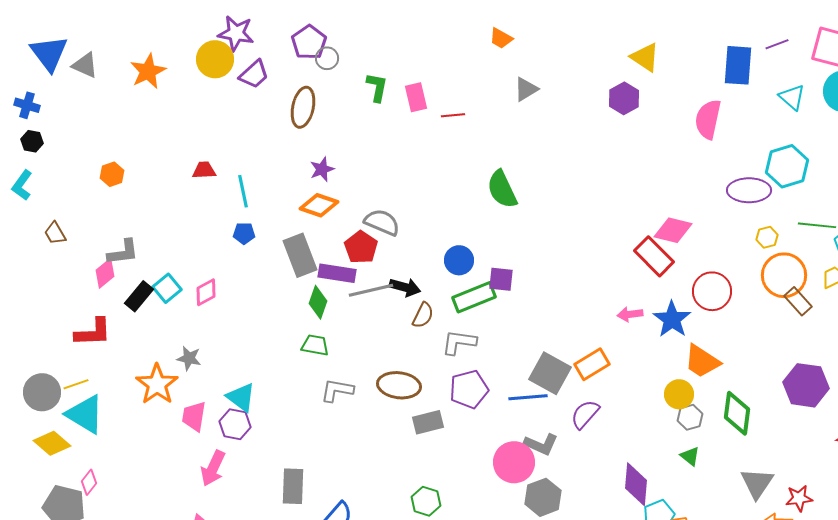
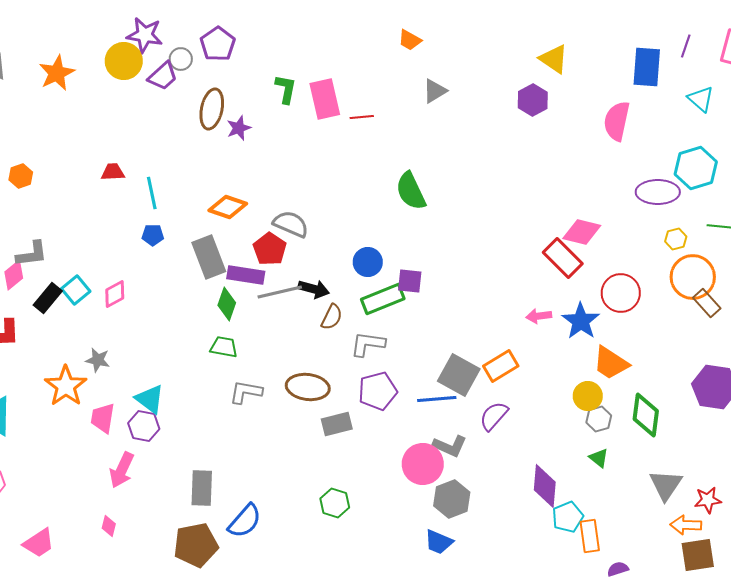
purple line: (777, 44) -> (686, 46), turned -50
gray circle: (327, 58) -> (181, 59), moved
pink rectangle: (416, 97) -> (325, 99), size x1.4
purple star: (322, 169) -> (239, 128), moved

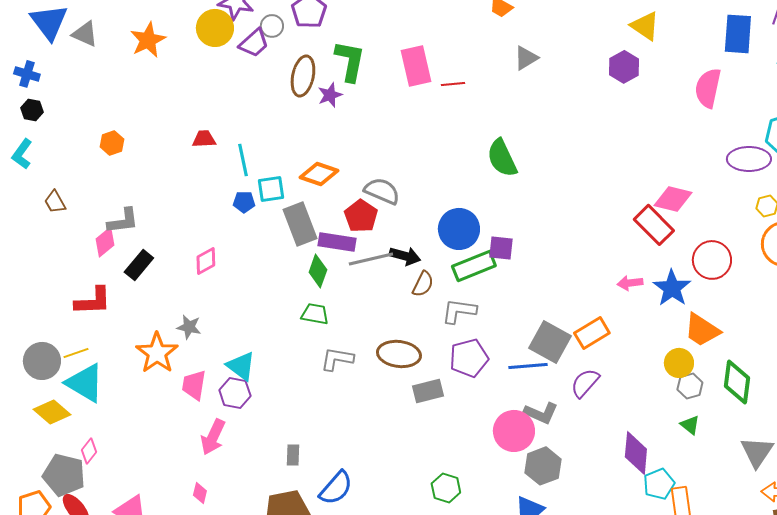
green L-shape: (286, 89) -> (350, 61), moved, size x1.4
blue circle: (368, 262) -> (459, 229), size x1.4
cyan square: (76, 290) -> (271, 189), moved, turned 32
gray rectangle: (202, 488) -> (293, 455), size x0.6
green hexagon: (335, 503) -> (446, 488), moved

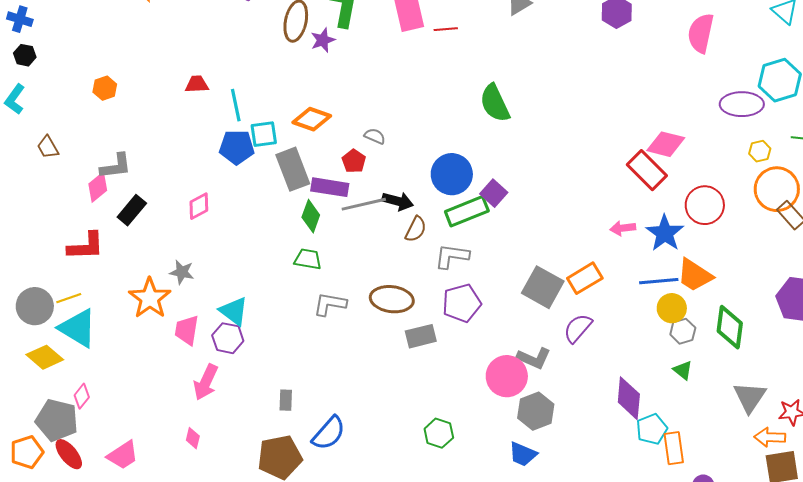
gray semicircle: (382, 191) -> (375, 136), size x0.6
blue pentagon: (244, 202) -> (237, 147), size x1.6
red pentagon: (361, 216) -> (354, 161), size x0.7
purple square: (501, 248) -> (494, 193), turned 36
blue line: (528, 366) -> (659, 281), moved

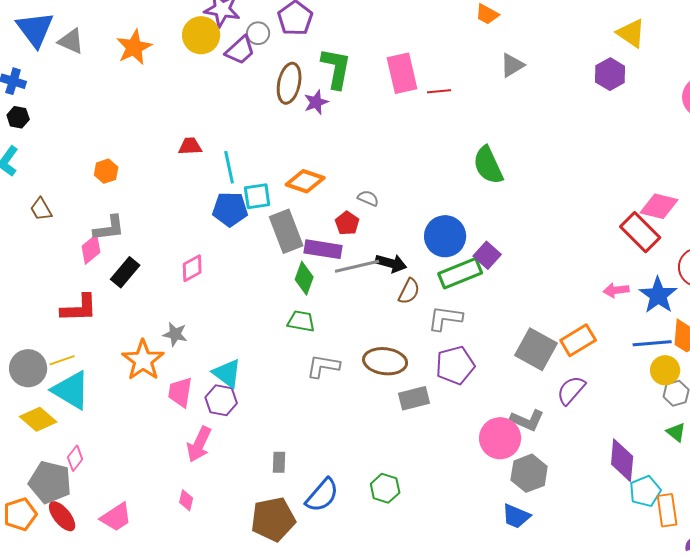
orange hexagon: (105, 88) -> (106, 171), moved
green hexagon: (439, 433) -> (385, 488), moved

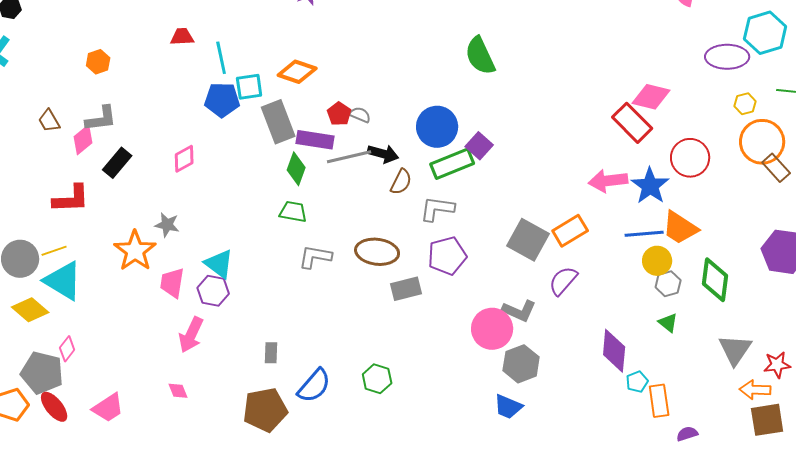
gray semicircle: (368, 198) -> (360, 115), moved
brown trapezoid: (41, 209) -> (49, 121), moved
pink arrow: (616, 290) -> (608, 181), size x1.5
cyan pentagon: (645, 491) -> (637, 382), size x0.7
pink diamond: (186, 500) -> (178, 391), turned -35

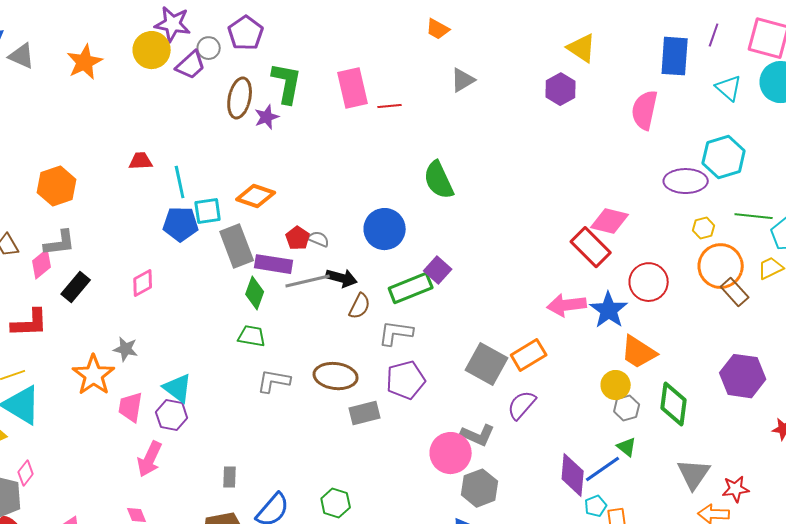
orange hexagon: (98, 62) -> (57, 186), size x1.6
blue circle: (437, 127) -> (385, 229), moved
blue line: (644, 234) -> (603, 469), moved, turned -30

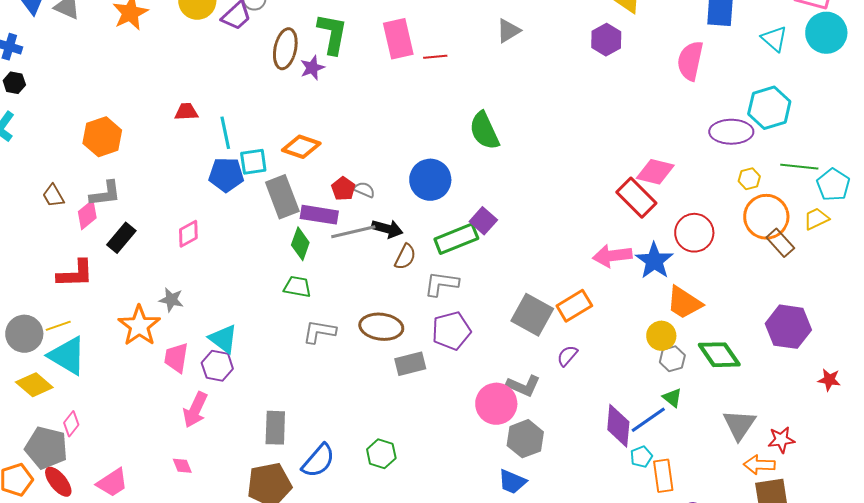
green diamond: (674, 404) -> (719, 355), turned -42
purple semicircle: (522, 405) -> (567, 356), size x0.7
gray rectangle: (230, 477) -> (275, 428), size x1.6

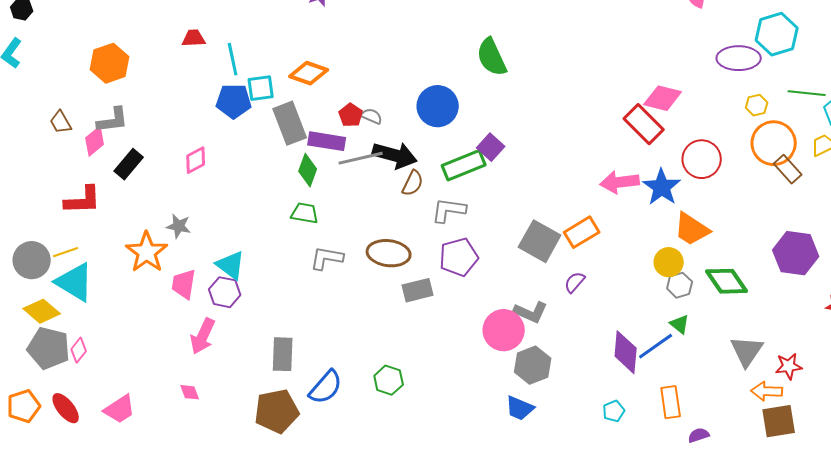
black arrow: (387, 229) -> (395, 155), size x1.4
gray pentagon: (46, 448) -> (49, 348), moved
cyan pentagon: (641, 457) -> (614, 411), moved

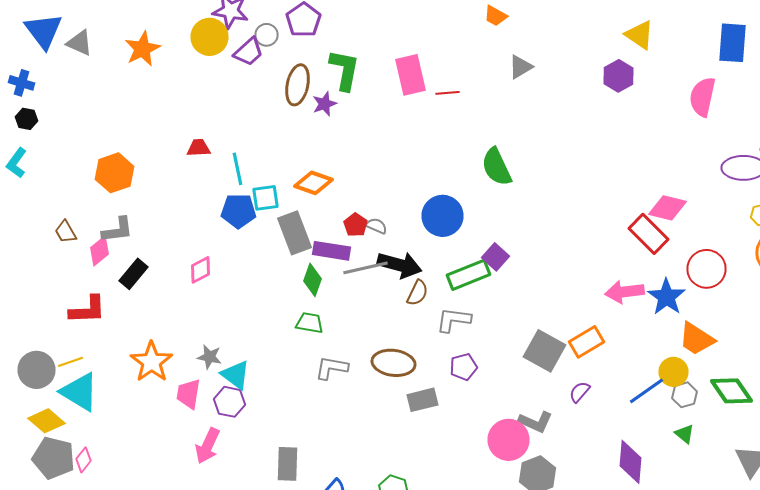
gray star: (179, 226) -> (210, 357), moved
purple pentagon: (459, 257) -> (464, 367), size x0.7
blue line: (656, 346) -> (646, 391), moved

